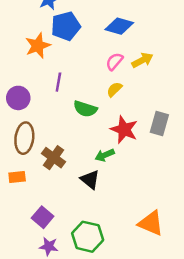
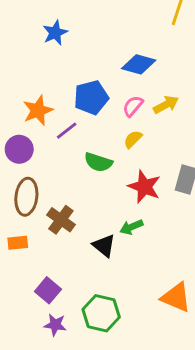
blue pentagon: (66, 26) -> (91, 97), moved
orange star: (38, 46) -> (38, 110), moved
purple line: (58, 82) -> (67, 131), turned 42
green arrow: (105, 155) -> (131, 227), moved

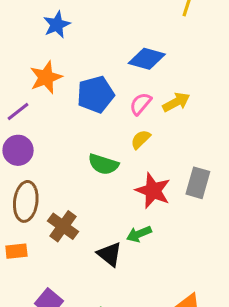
orange star: (38, 110) -> (46, 77), moved
purple line: (67, 131) -> (18, 112), moved

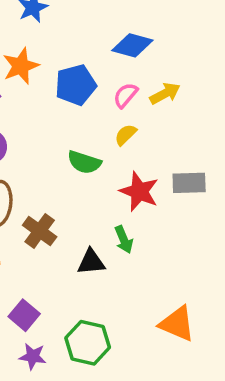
gray rectangle: (198, 183) -> (189, 183), turned 72
green arrow: (139, 234) -> (124, 240), turned -90
black triangle: (110, 254) -> (91, 262), turned -44

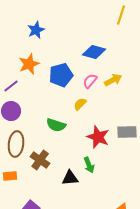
yellow semicircle: (126, 135) -> (80, 104), moved
green semicircle: (84, 162) -> (56, 125), moved

